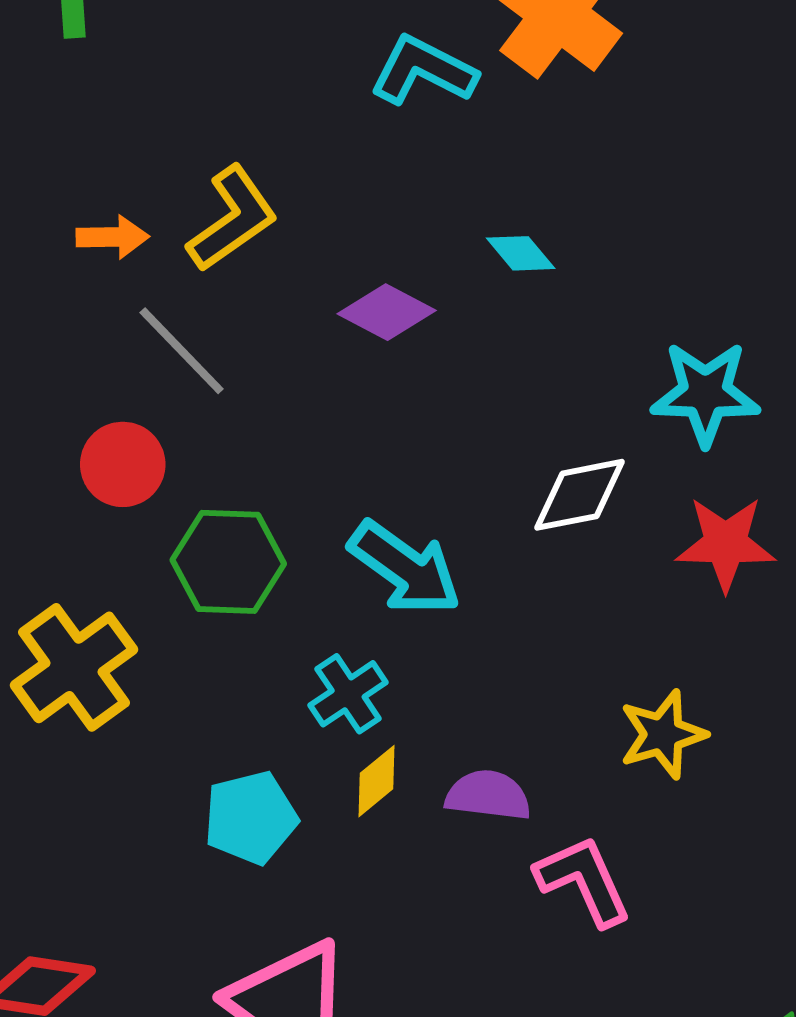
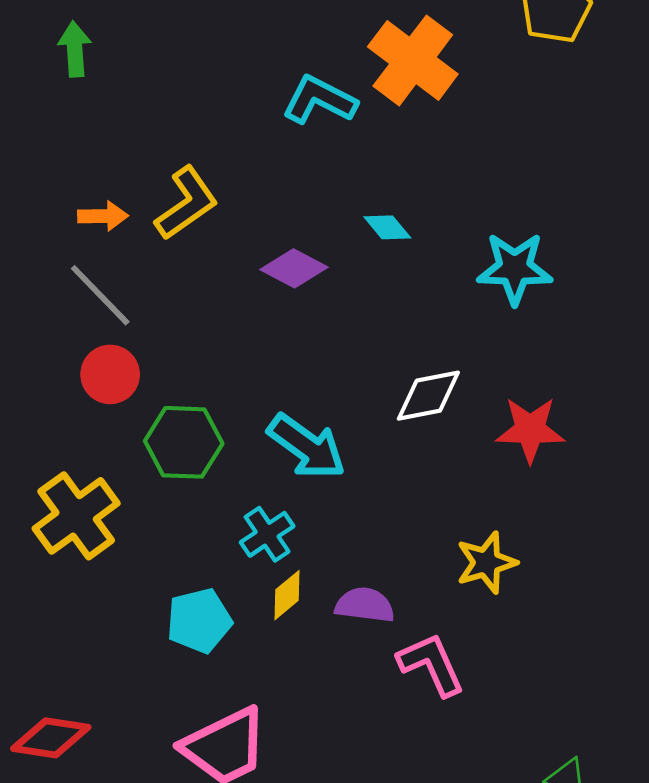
gray line: (182, 351) -> (100, 295), moved
cyan star: (705, 393) -> (515, 268), moved

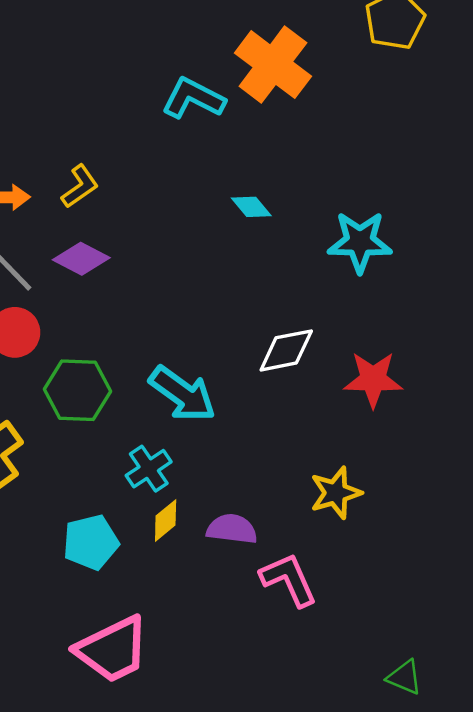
yellow L-shape: (186, 203) -> (80, 186), size x0.7
purple diamond: (294, 268) -> (81, 259), moved

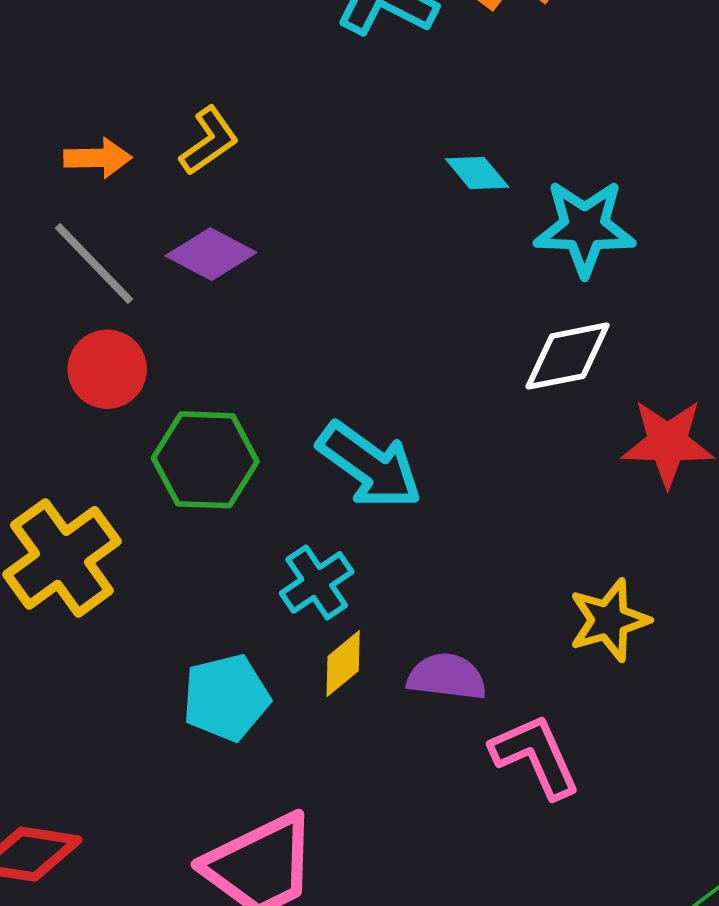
cyan star: (360, 242) -> (585, 228), moved
white diamond: (286, 350) -> (568, 356), moved

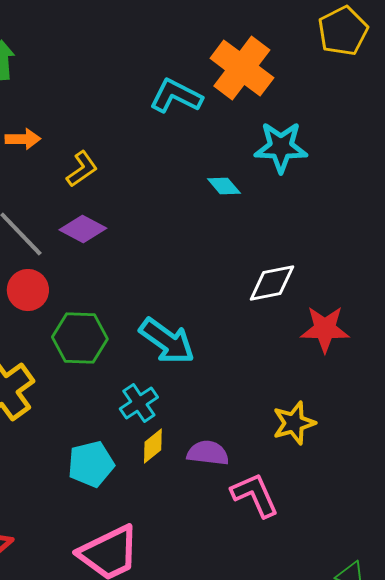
orange arrow: (98, 158) -> (23, 139), moved
cyan star: (585, 228) -> (281, 147), moved

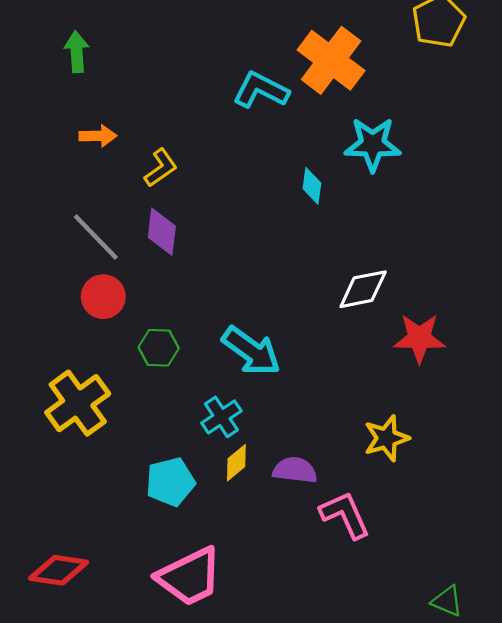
cyan diamond: (224, 186) -> (312, 186), turned 48
purple diamond: (83, 229) -> (162, 232), turned 69
green hexagon: (80, 338) -> (159, 348), size x0.7

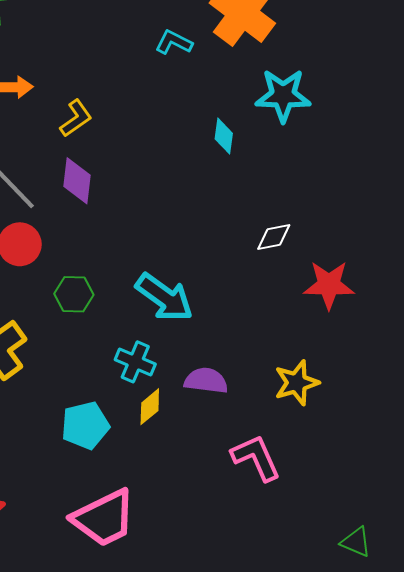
cyan L-shape: (261, 90) -> (174, 42), size x0.7
white diamond: (363, 289) -> (274, 237), size x0.7
cyan cross: (221, 417) -> (135, 362), turned -33
purple semicircle: (295, 470) -> (206, 381), moved

